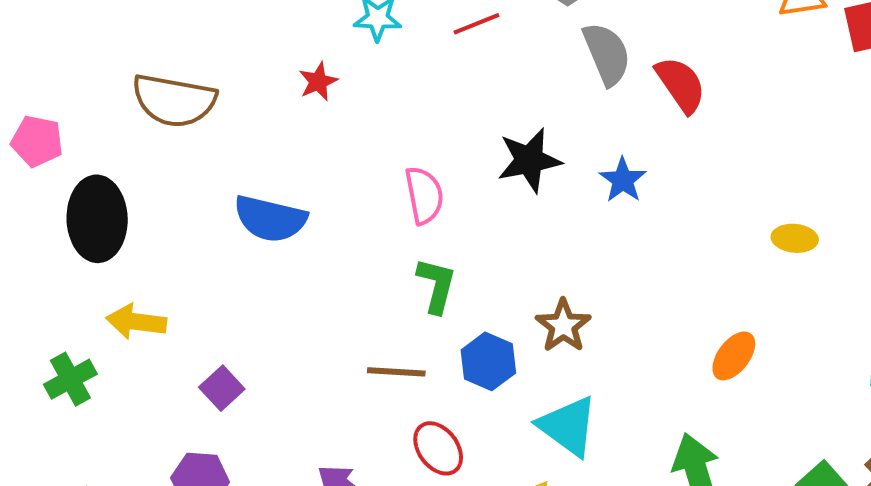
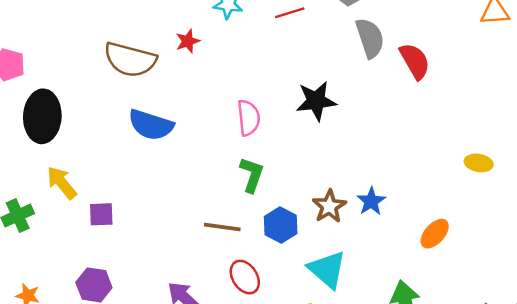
brown semicircle: (174, 100) -> (130, 60), moved
blue star: (623, 180) -> (371, 201), moved
yellow arrow: (136, 322) -> (62, 183), turned 39
purple square: (222, 388) -> (101, 214), moved, turned 36

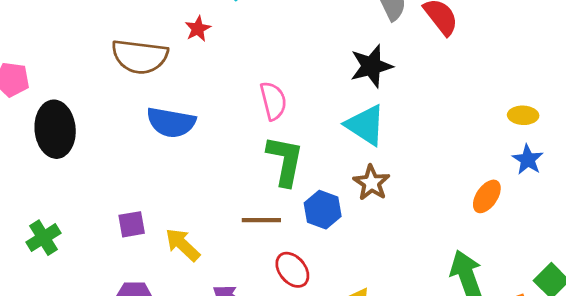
black star: (316, 101) -> (371, 66), moved
green L-shape: (252, 175) -> (285, 161), size x1.4
yellow arrow: (62, 183) -> (183, 245), moved
blue star: (371, 201) -> (528, 160), moved
cyan triangle: (327, 270) -> (365, 125), moved

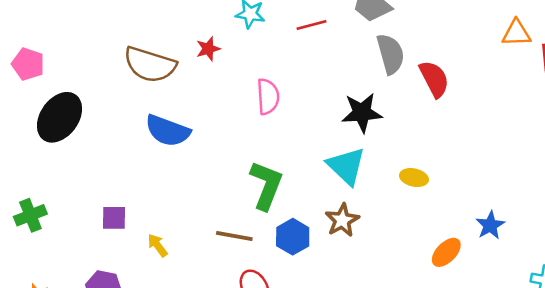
pink semicircle: (273, 101) -> (268, 97), moved
yellow ellipse: (523, 115) -> (414, 178), moved
black ellipse: (55, 129) -> (60, 117), turned 30
yellow arrow: (183, 245) -> (158, 245), size x0.7

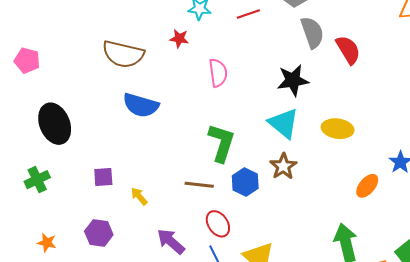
red star: (208, 49) -> (179, 39), moved, turned 30
black ellipse: (60, 117) -> (55, 124), moved, turned -54
yellow ellipse: (414, 178) -> (338, 129), size x1.4

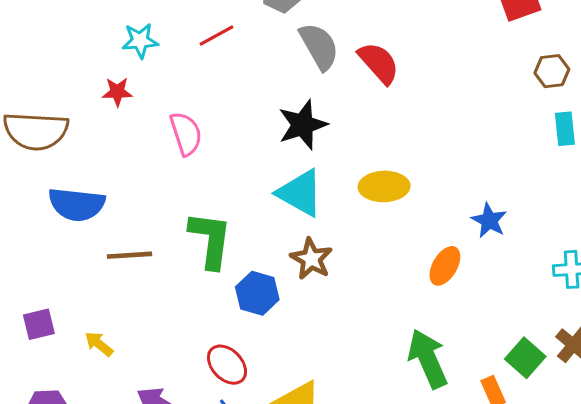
brown line: (199, 185) -> (129, 255), moved

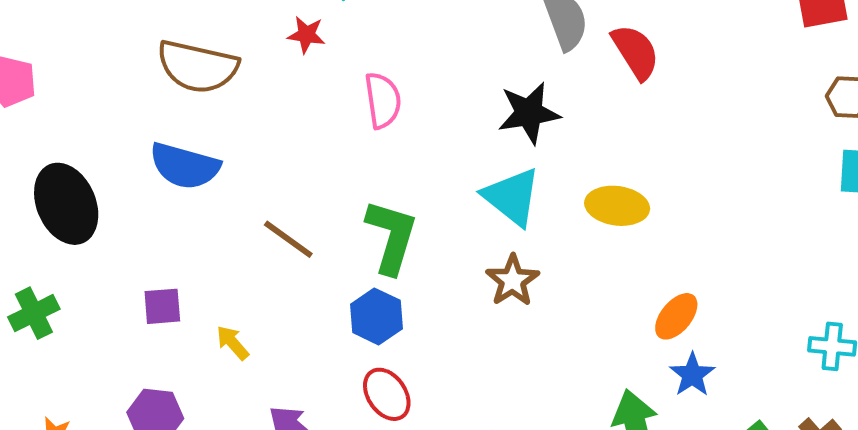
blue semicircle: (77, 204) -> (185, 166), moved
blue star: (489, 221) -> (692, 375), moved
brown line: (129, 255) -> (288, 239), turned 30
blue hexagon: (257, 293) -> (376, 316), moved

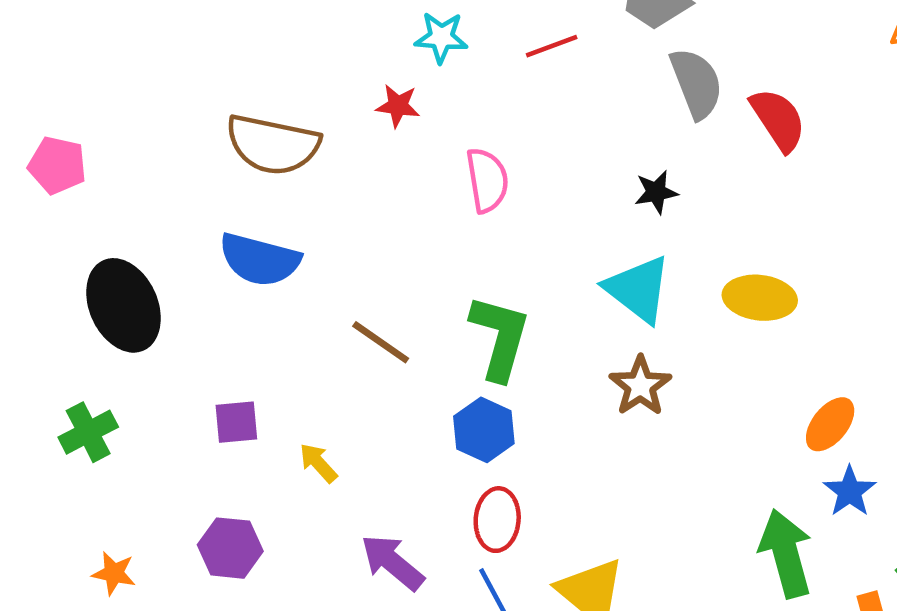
black star: (529, 113) -> (656, 192), size x0.6
red ellipse: (387, 394) -> (497, 520), turned 40

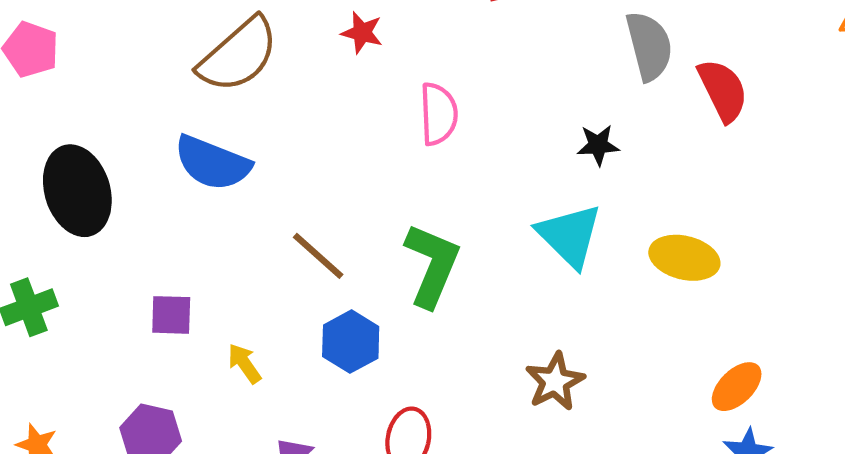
brown semicircle: (273, 145) -> (238, 55), turned -60
brown star: (640, 386) -> (555, 381), moved
blue hexagon: (484, 430) -> (351, 342), moved

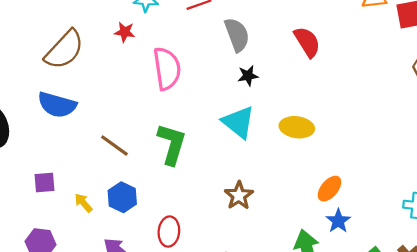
gray semicircle: (649, 46) -> (237, 35), moved
pink semicircle: (439, 114) -> (167, 69), size x1.4
blue hexagon: (351, 342) -> (122, 197), moved

